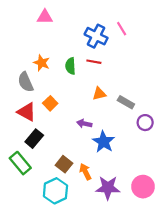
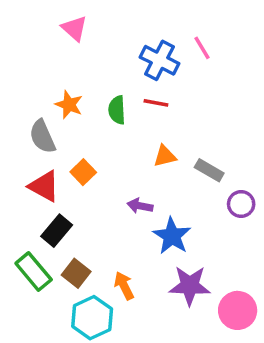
pink triangle: (45, 17) -> (74, 28), turned 42
brown square: (64, 164) -> (76, 273), moved
orange arrow: (85, 172) -> (124, 286), moved
purple star: (108, 188) -> (190, 286), moved

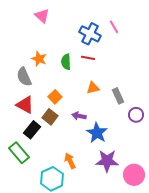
gray rectangle: (209, 170) -> (118, 96), turned 35
orange square: (83, 172) -> (55, 97), moved
brown square: (76, 273) -> (50, 117), moved

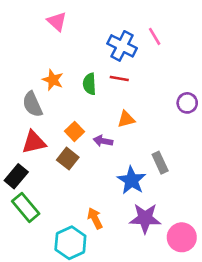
gray rectangle: (118, 96) -> (160, 163), moved
red triangle: (25, 105) -> (34, 142), turned -42
purple circle: (136, 115) -> (187, 103), moved
purple arrow: (79, 116) -> (103, 141), moved
black rectangle: (32, 130) -> (16, 176), moved

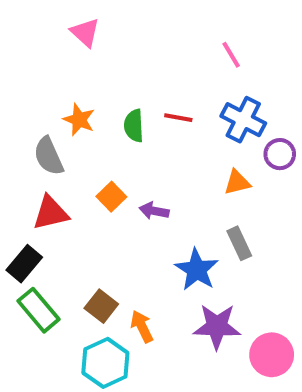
blue cross: (122, 46) -> (243, 120), moved
orange triangle: (126, 119) -> (237, 182), moved
brown square: (68, 159) -> (101, 306), moved

